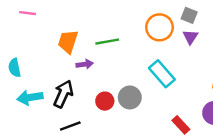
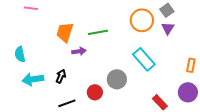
gray square: (189, 15) -> (167, 10), turned 32
black arrow: (63, 94) -> (61, 76), size x0.6
red circle: (105, 101) -> (95, 92), moved

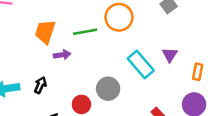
orange circle: (142, 20) -> (119, 17), moved
purple triangle: (168, 28) -> (170, 55), moved

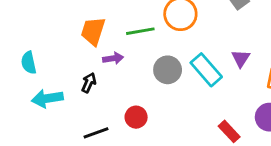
black arrow: (40, 85) -> (89, 83), moved
gray circle: (108, 89) -> (168, 70), moved

